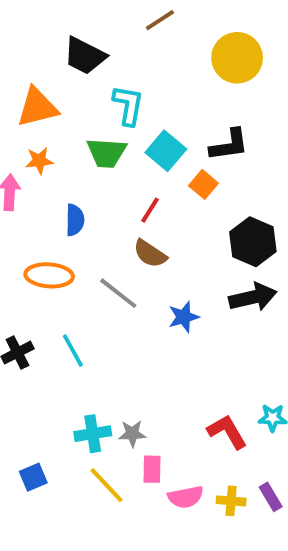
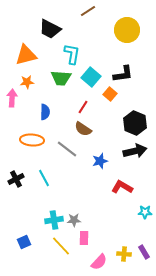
red L-shape: (227, 432) -> (122, 187), moved, turned -30
pink semicircle: (186, 497) -> (99, 262), moved, turned -36

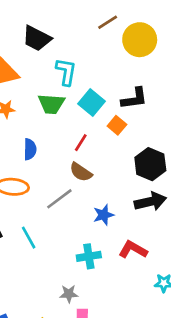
brown line: (88, 11) -> (108, 22), moved
gray line: (67, 149) -> (59, 199), turned -75
cyan cross: (54, 220) -> (89, 256), moved

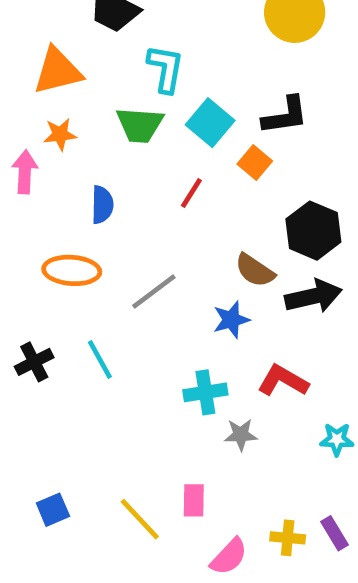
brown semicircle: (81, 172) -> (255, 270), moved
gray star: (69, 294) -> (241, 435), moved

